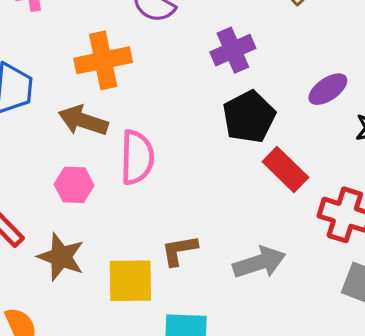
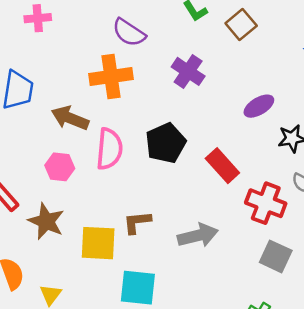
purple cross: (233, 50) -> (188, 71), turned -36
orange cross: (103, 60) -> (111, 77), moved
black pentagon: (249, 117) -> (166, 143), moved

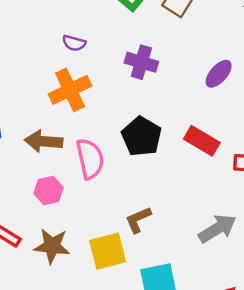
purple semicircle: (129, 33) -> (74, 43), size x0.7
gray arrow: (198, 236) -> (217, 229), moved

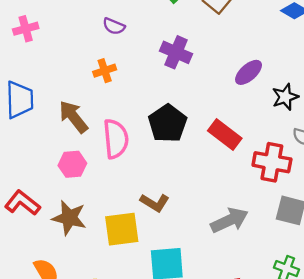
orange cross: (70, 90) -> (105, 71), size x0.6
brown arrow: (44, 141) -> (73, 117), turned 40
brown L-shape: (138, 220) -> (155, 203), turned -132

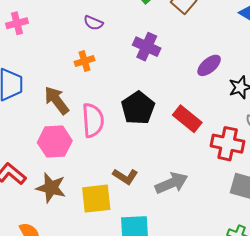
pink hexagon: (72, 164) -> (55, 142), size x1.4
gray arrow: (229, 220) -> (172, 183), moved

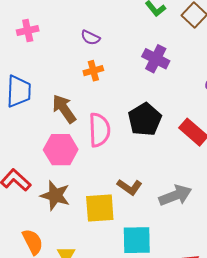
purple semicircle: (93, 23) -> (90, 38), moved

